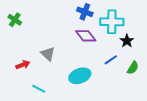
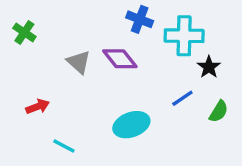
purple diamond: (86, 36) -> (120, 59), moved
gray triangle: (48, 54) -> (79, 62), moved

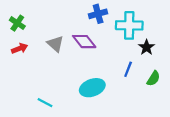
blue cross: (140, 19) -> (98, 14), turned -36
blue line: (182, 98) -> (128, 69), turned -35
red arrow: (38, 107) -> (20, 48), moved

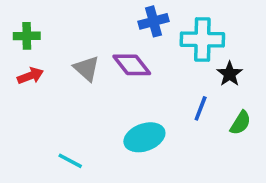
green cross: (17, 23) -> (27, 36), turned -35

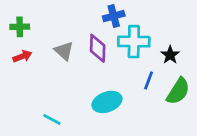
cyan cross: (202, 40) -> (134, 42), moved
purple diamond: (132, 65) -> (98, 48), turned 40
green semicircle: (240, 123) -> (178, 91), size x1.5

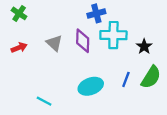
green cross: (20, 27) -> (19, 13), moved, turned 35
blue line: (149, 80) -> (126, 79), moved

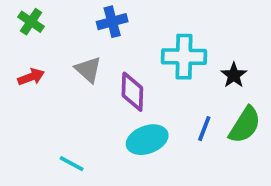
blue cross: (96, 13) -> (112, 22), moved
purple diamond: (83, 41) -> (132, 92), moved

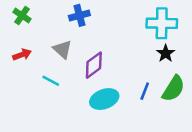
cyan cross: (184, 57) -> (162, 23), moved
purple diamond: (132, 92) -> (94, 65), turned 52
cyan line: (72, 164) -> (51, 81), moved

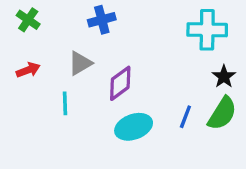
gray triangle: (62, 49) -> (80, 63), turned 48
black star: (166, 53) -> (224, 77), moved
cyan line: (51, 81) -> (65, 103), turned 60

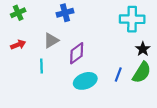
green cross: (28, 20) -> (18, 13), turned 32

